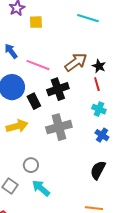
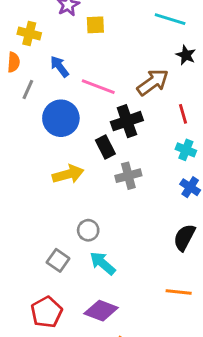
black star: (99, 66) -> (186, 55), moved
black rectangle: (34, 101) -> (105, 147), moved
gray cross: (59, 127) -> (128, 176), size x0.7

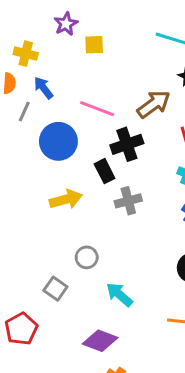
blue arrow: (59, 67) -> (44, 88), moved
cyan arrow: (103, 263) -> (119, 295), moved
red pentagon: (47, 312) -> (21, 329), moved

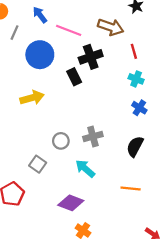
blue arrow: (44, 88) -> (40, 15), moved
brown arrow: (154, 104) -> (111, 27), turned 55
yellow arrow: (66, 199) -> (32, 98), moved
gray cross: (128, 201) -> (93, 136), moved

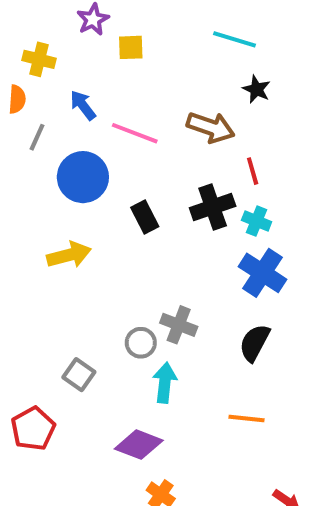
black cross: (91, 57) -> (213, 207), moved
blue cross: (139, 108) -> (263, 273), size x1.6
gray cross: (93, 136) -> (179, 325), turned 36
gray circle: (61, 141) -> (141, 343), moved
cyan arrow: (85, 169) -> (165, 383), turned 55

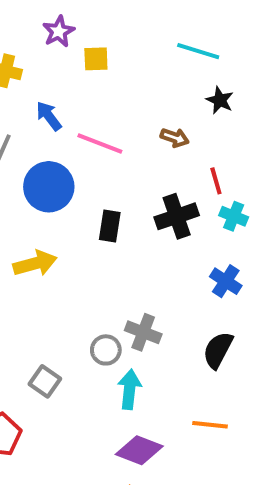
brown arrow: (211, 127) -> (175, 138), size x0.6
black rectangle: (145, 217) -> (110, 226), turned 36
cyan cross: (257, 221) -> (234, 216), moved
blue cross: (263, 273) -> (226, 281), size x0.7
purple diamond: (139, 445) -> (139, 450), moved

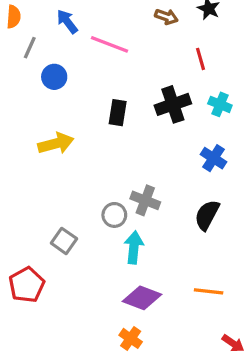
brown arrow: (175, 138) -> (166, 17), moved
red line: (216, 181) -> (200, 59), moved
blue circle: (49, 187) -> (54, 77), moved, size x0.6
orange line: (210, 425) -> (209, 291), moved

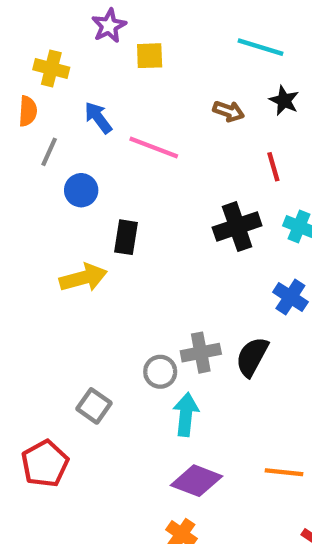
black rectangle: (118, 113) -> (126, 237), moved
gray cross: (145, 200) -> (201, 353), turned -32
black semicircle: (207, 215) -> (252, 357), moved

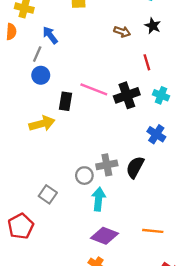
pink line: (154, 148) -> (94, 89), moved
gray line: (49, 152) -> (37, 54), moved

